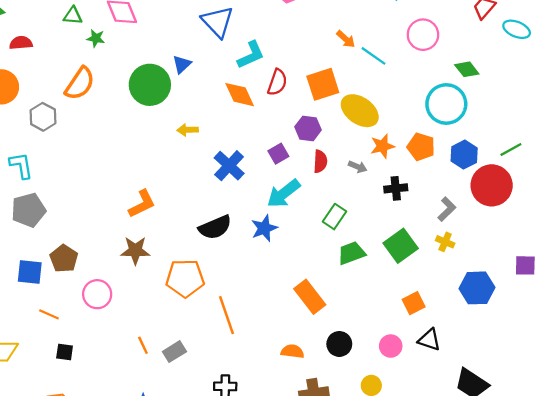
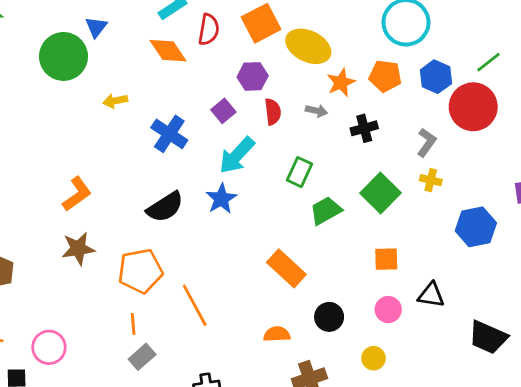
pink circle: (97, 294) -> (49, 347), moved
orange square: (414, 303) -> (386, 259), moved, turned 35
orange line: (143, 345) -> (133, 324), moved, turned 30

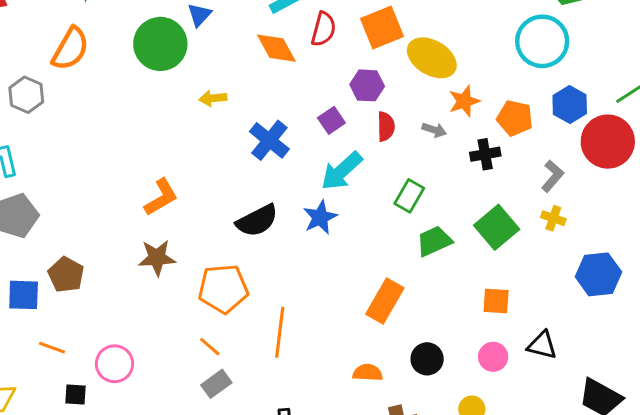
orange pentagon: (385, 76) -> (515, 118), moved
orange rectangle: (286, 268) -> (385, 301), turned 72
orange line: (195, 305) -> (280, 332), turned 30
orange line: (133, 324) -> (210, 347), turned -50

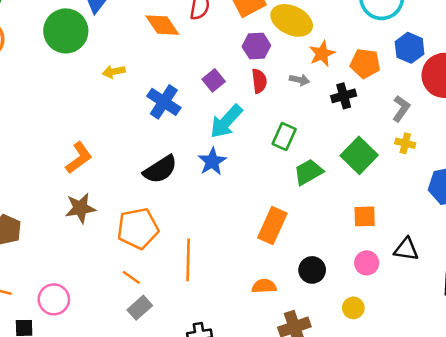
purple hexagon: (367, 85) -> (256, 46), moved

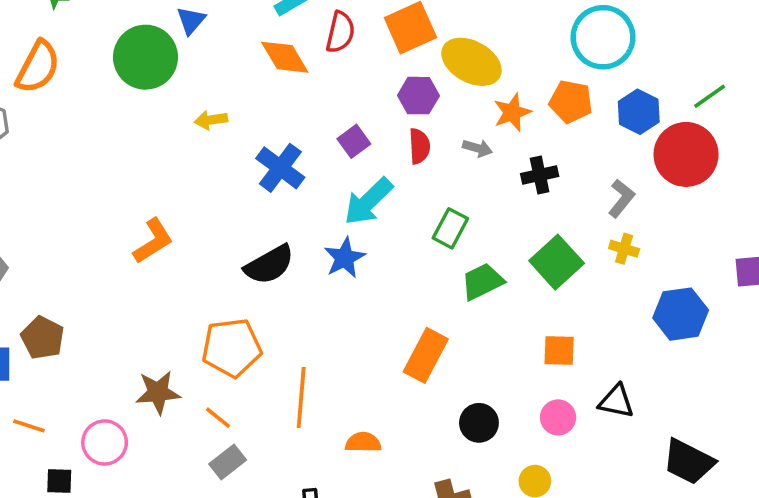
orange pentagon: (365, 63) -> (571, 102), moved
brown star: (80, 208) -> (158, 392), moved
orange semicircle: (264, 286) -> (363, 442), moved

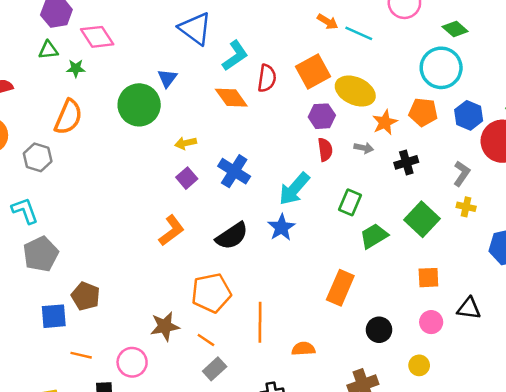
purple square: (354, 141) -> (187, 178), moved
orange L-shape: (153, 241) -> (171, 230), moved

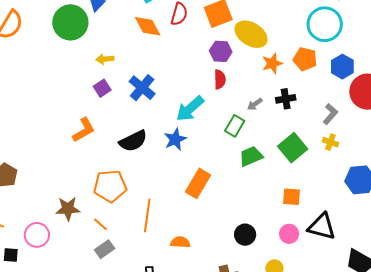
gray arrow: (364, 148) -> (255, 104), moved, turned 126
orange rectangle: (340, 288) -> (198, 183), moved
black triangle: (469, 308) -> (322, 227), size x1.4

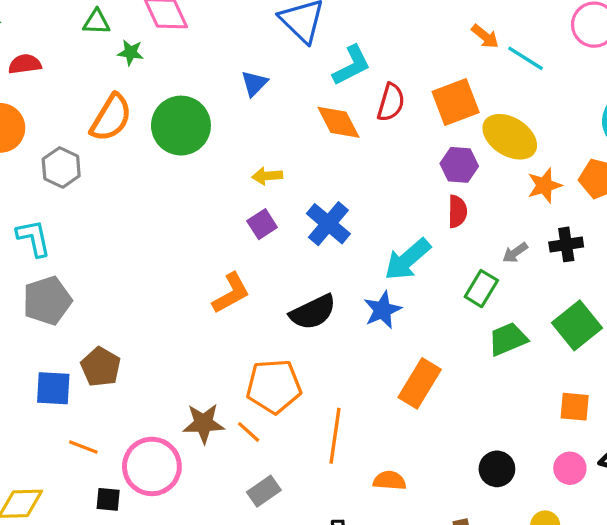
green circle: (70, 22) -> (181, 126), moved
orange line: (101, 224) -> (249, 432), moved
pink circle: (37, 235) -> (152, 466), size x1.4

